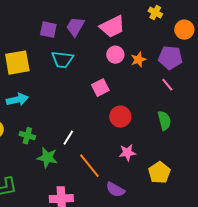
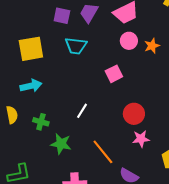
red circle: (120, 117) -> (134, 114), moved
white line: (68, 138) -> (82, 111), moved

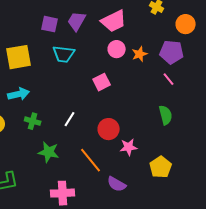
red circle: (134, 114) -> (109, 129), moved
green cross: (41, 122) -> (33, 121), moved

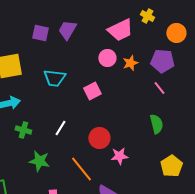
pink trapezoid: (114, 21) -> (120, 30), moved
cyan trapezoid: (64, 54) -> (54, 78), moved
yellow pentagon: (161, 167) -> (171, 166), moved

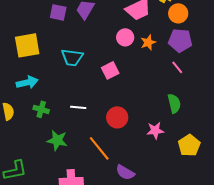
orange circle: (176, 33) -> (178, 13), moved
white line: (60, 128) -> (78, 107), turned 63
pink star: (119, 156) -> (155, 130), moved

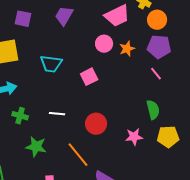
purple square: (58, 12) -> (23, 19), moved
yellow pentagon: (189, 145) -> (168, 137), moved, turned 30

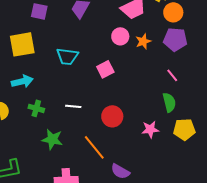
pink line: (156, 74) -> (172, 75), moved

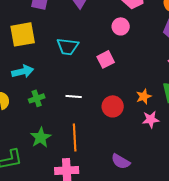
orange star: (143, 41) -> (144, 96), moved
green cross: (36, 108) -> (37, 98), turned -35
green star: (52, 139) -> (41, 137), moved, turned 30
orange line: (94, 147) -> (75, 137), moved, turned 36

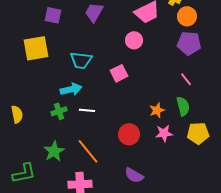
cyan arrow: (23, 71) -> (71, 89), moved
green cross: (37, 98) -> (59, 111), moved
red circle: (113, 106) -> (129, 134), moved
orange line: (75, 137) -> (88, 151), turned -36

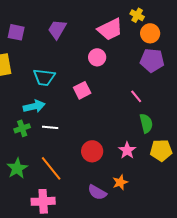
pink line: (186, 79) -> (136, 96), moved
orange star: (157, 110) -> (120, 182), moved
pink star: (164, 133) -> (127, 150), turned -30

